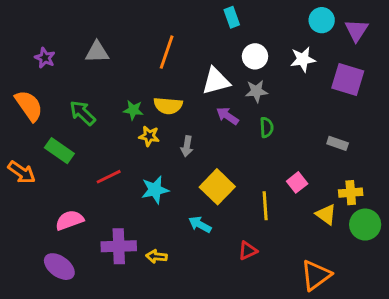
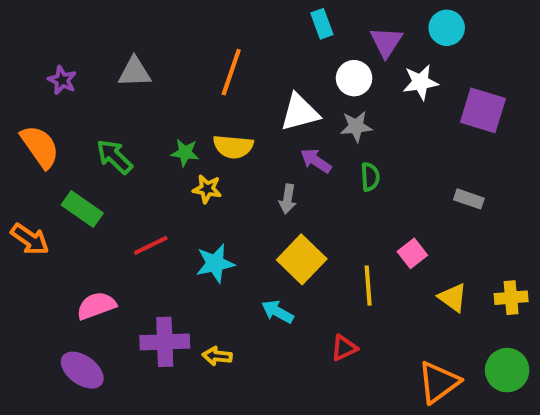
purple triangle: (356, 30) -> (386, 42), moved
gray arrow: (187, 146) -> (288, 199), moved
yellow cross: (351, 193) -> (511, 298), moved
green circle: (365, 225) -> (507, 370), moved

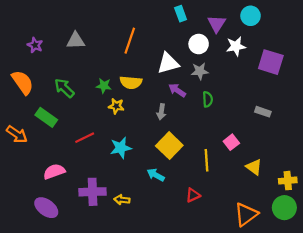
yellow cross: (511, 298) -> (288, 181), moved

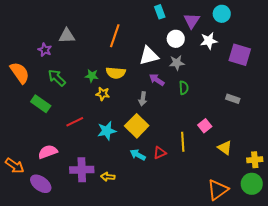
purple star: (35, 45) -> (45, 50), moved
orange arrow: (17, 134) -> (15, 166), moved
yellow square: (169, 146) -> (137, 126), moved
red triangle: (193, 195) -> (160, 153), moved

